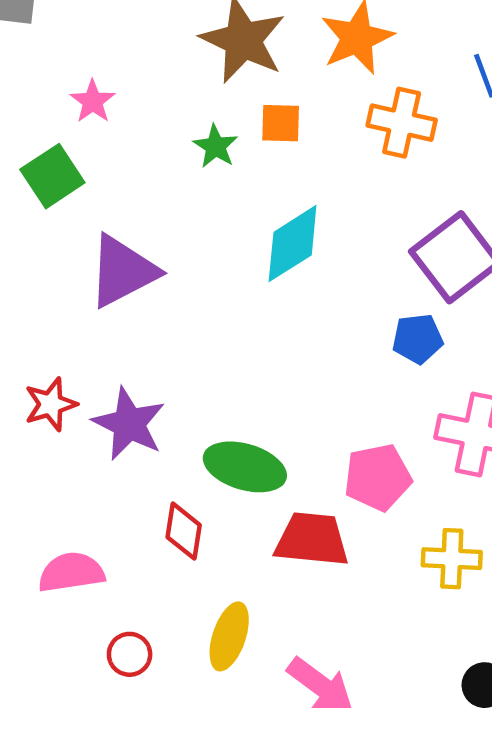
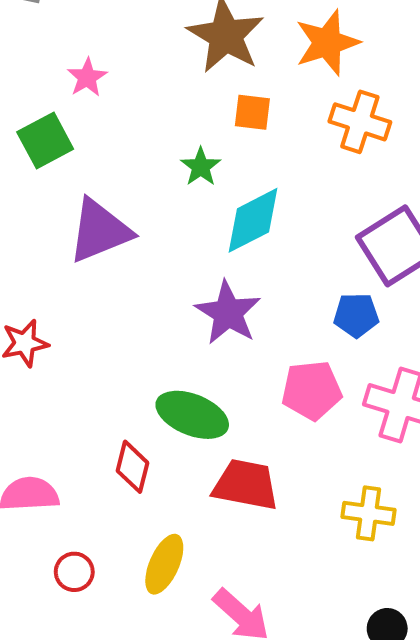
green star: (215, 146) -> (201, 167), moved
purple star: (129, 424) -> (228, 313), moved
pink pentagon: (378, 477) -> (312, 390), moved

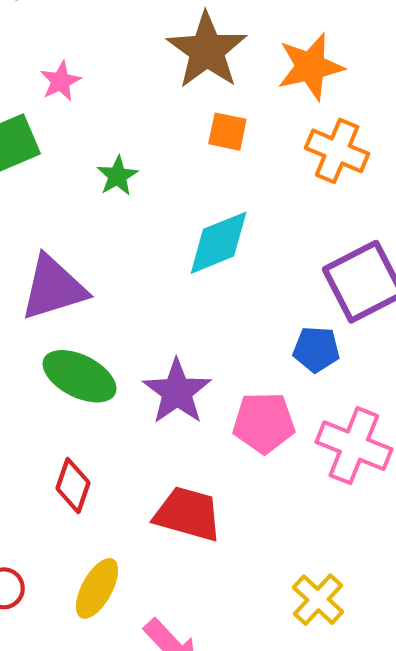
green star: (201, 167) -> (117, 176), moved
purple triangle: (100, 231) -> (53, 288), moved
purple star: (228, 313) -> (177, 392), moved
green ellipse: (192, 415) -> (79, 376), moved
yellow cross: (369, 513) -> (318, 600), moved, turned 30

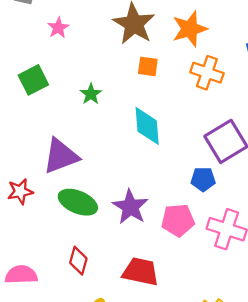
pink star: (61, 81) -> (58, 28), moved
cyan diamond: (219, 243) -> (147, 126), turned -69

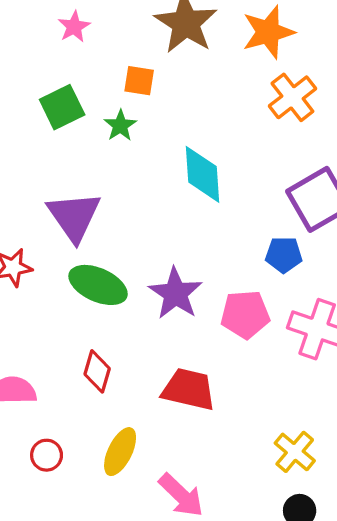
orange square: (148, 66) -> (139, 81), moved
orange cross: (207, 73) -> (292, 97), turned 32
green square: (33, 80) -> (62, 107), moved
purple triangle: (61, 156) -> (74, 216), turned -45

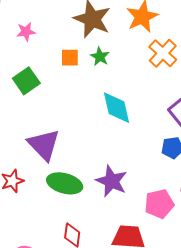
pink star: (74, 27) -> (26, 32), turned 30
green star: (120, 126) -> (100, 57), moved
pink pentagon: (245, 314) -> (159, 204), moved

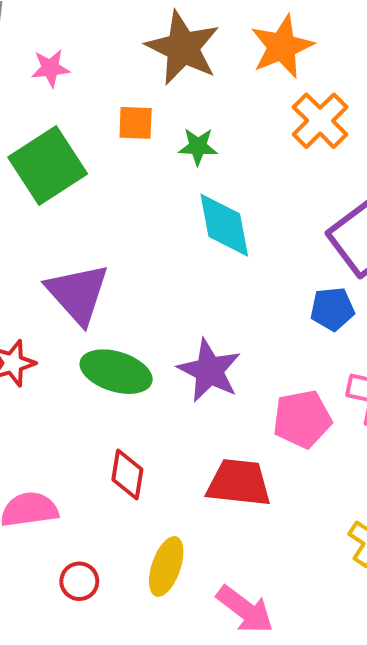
green star: (100, 57) -> (198, 147), moved, turned -30
green square: (26, 81) -> (48, 165), size x1.4

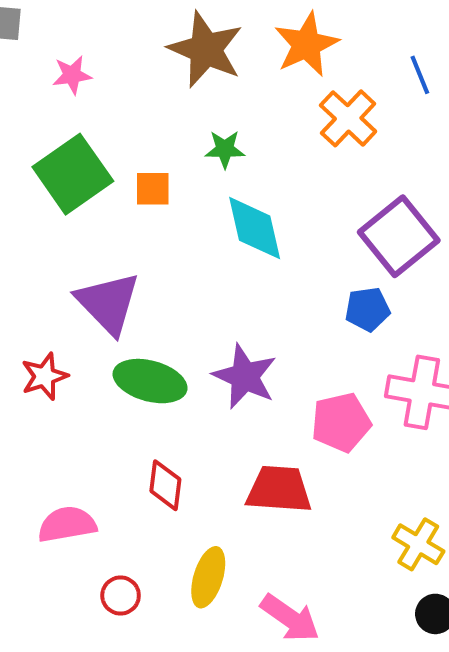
orange square: (136, 123) -> (153, 189), moved

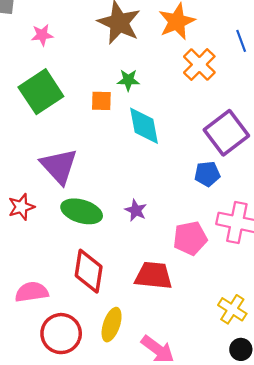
orange square: (153, 189) -> (101, 101), moved
purple star: (245, 376) -> (136, 210), size x0.6
red diamond: (165, 485) -> (89, 271), size x1.5
red circle: (121, 595) -> (61, 334), size x1.8

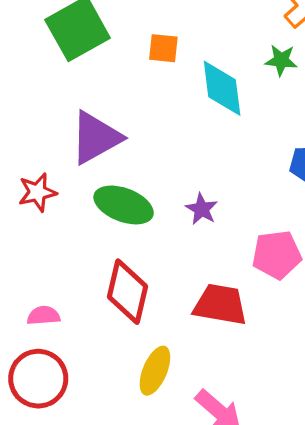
green star: (128, 80) -> (281, 60), moved
purple triangle: (59, 166) -> (96, 138), turned 39
pink semicircle: (32, 292) -> (44, 316), size x0.7
red circle: (61, 334) -> (38, 379), moved

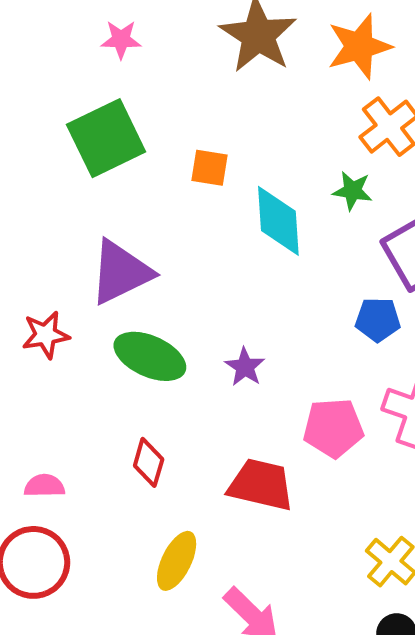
red diamond: (127, 292) -> (149, 462), size x0.6

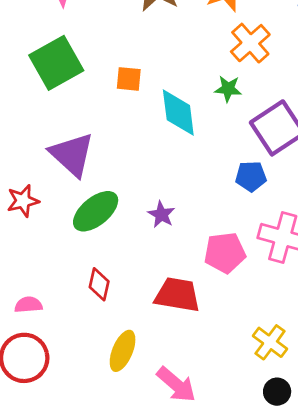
purple triangle: (121, 272) -> (72, 154), turned -48
green ellipse: (150, 356) -> (96, 211), turned -60

